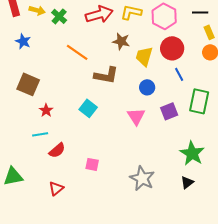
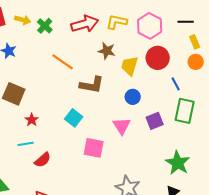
blue line: (179, 74) -> (176, 84), moved
pink square: (92, 164) -> (94, 148), moved, size x1.5

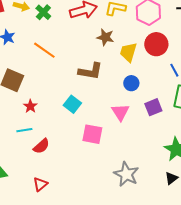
orange line: (63, 62) -> (44, 50), moved

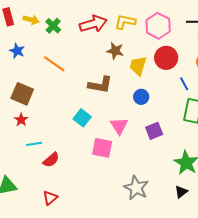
red star: (30, 106) -> (21, 120), moved
purple square: (153, 107) -> (154, 131), moved
pink triangle: (120, 112) -> (119, 126), moved

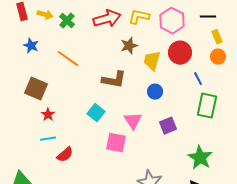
brown star: (115, 51) -> (129, 46), turned -30
red star: (21, 120) -> (48, 115), moved

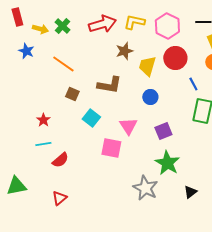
yellow arrow: (45, 15) -> (40, 29), moved
brown square: (36, 89) -> (72, 94), moved, size x0.6
green star: (200, 158) -> (167, 163), moved

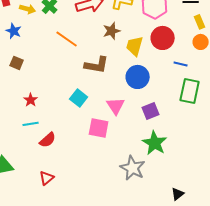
orange line: (63, 64) -> (67, 39), moved
blue line: (193, 84) -> (181, 64), turned -48
brown square: (72, 94) -> (17, 63), moved
blue circle: (150, 97) -> (138, 77), size x1.5
black triangle: (190, 192) -> (178, 194), moved

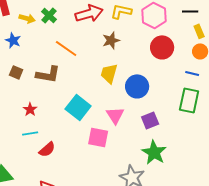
yellow trapezoid: (135, 46) -> (109, 73), moved
blue line: (181, 64) -> (192, 73), moved
brown L-shape: (97, 65) -> (48, 74), moved
cyan square: (79, 98) -> (78, 107), size x1.4

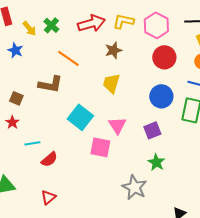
yellow arrow: (27, 18) -> (29, 28), turned 35
brown square: (16, 72) -> (16, 98), moved
blue circle: (137, 86) -> (161, 96), moved
red star: (30, 109) -> (12, 122), moved
green star: (154, 152) -> (156, 162), size x0.7

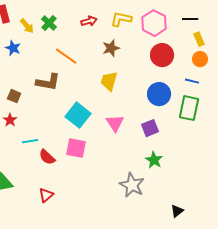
red arrow: (91, 23) -> (89, 21), size x0.6
pink square: (100, 147) -> (76, 148), moved
red semicircle: (49, 159) -> (47, 157), turned 84

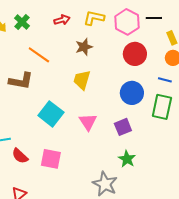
black line: (190, 19) -> (154, 18), moved
pink square: (76, 148) -> (51, 159), moved

